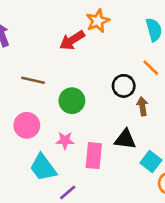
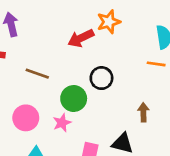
orange line: (151, 68) -> (156, 64), moved, turned -42
black circle: (124, 86) -> (101, 78), moved
pink star: (65, 140) -> (62, 123), moved, turned -30

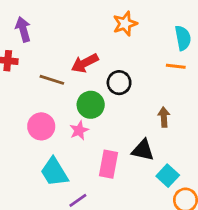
red arrow: (81, 38) -> (85, 63), moved

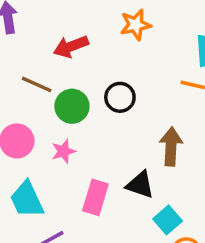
red arrow: (85, 63) -> (71, 46), moved
green circle: (91, 105) -> (72, 106), moved
brown arrow: (164, 117) -> (171, 146), size x1.5

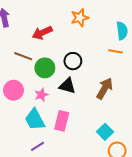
brown arrow: (171, 146) -> (105, 88), turned 30
black triangle: (140, 185) -> (67, 86), moved
cyan trapezoid: (27, 200) -> (35, 120), moved

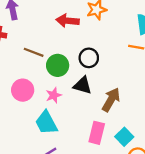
red arrow: (42, 33) -> (68, 21), moved, turned 30
brown arrow: (105, 88) -> (111, 100), moved
pink rectangle: (62, 121) -> (97, 133), moved

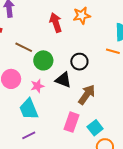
red arrow: (68, 21) -> (56, 23), turned 60
black circle: (89, 58) -> (79, 62), moved

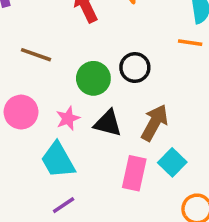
green circle: (43, 60) -> (93, 78), moved
black triangle: (63, 80) -> (108, 123), moved
cyan square: (95, 128) -> (172, 162), moved

